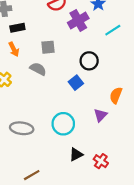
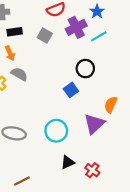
cyan line: (113, 30) -> (99, 36), moved
gray square: (48, 47) -> (45, 36), moved, turned 32
gray semicircle: (38, 69) -> (19, 74), moved
purple triangle: (100, 115) -> (94, 124), size x1.5

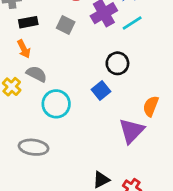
cyan circle: (56, 131) -> (56, 104), moved

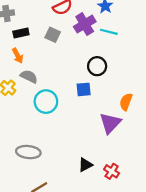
cyan line: (132, 23) -> (109, 32), turned 48
blue square: (101, 91) -> (84, 89), turned 35
gray ellipse: (34, 147) -> (28, 152), moved

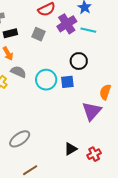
cyan circle: (46, 102) -> (46, 80), moved
gray ellipse: (28, 152) -> (20, 139), turned -40
red cross: (112, 171) -> (94, 154), turned 32

